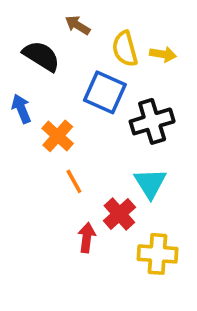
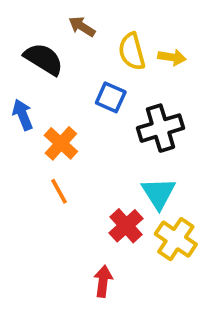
blue square: (105, 92) -> (111, 97), size x0.7
orange line: (74, 181) -> (59, 191), moved
red arrow: (87, 238) -> (103, 281), moved
yellow cross: (158, 254) -> (176, 239), moved, turned 30

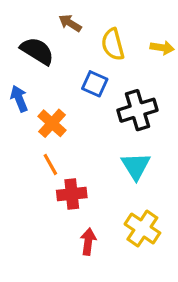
yellow arrow: (172, 57) -> (162, 48), moved
red cross: (126, 226) -> (72, 194), moved, turned 36
yellow cross: (176, 239) -> (142, 229), moved

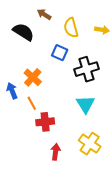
blue arrow: (19, 99) -> (12, 91), moved

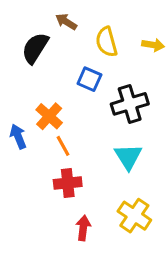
black semicircle: (23, 32) -> (35, 48), turned -90
orange line: (32, 103) -> (63, 146), moved

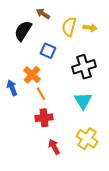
yellow semicircle: (106, 42) -> (69, 27), turned 30
yellow arrow: (153, 45) -> (90, 28), moved
blue square: (89, 79) -> (48, 51), moved
red arrow: (83, 228) -> (54, 147), turned -35

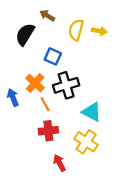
black cross: (84, 67) -> (66, 85), moved
cyan triangle: (83, 101) -> (92, 112), turned -30
yellow cross: (87, 139) -> (86, 142), moved

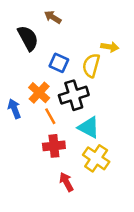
yellow semicircle: (76, 30) -> (91, 65), moved
yellow arrow: (99, 31) -> (110, 47), moved
black semicircle: (25, 34) -> (28, 38), turned 120
cyan triangle: (92, 112) -> (89, 127), moved

